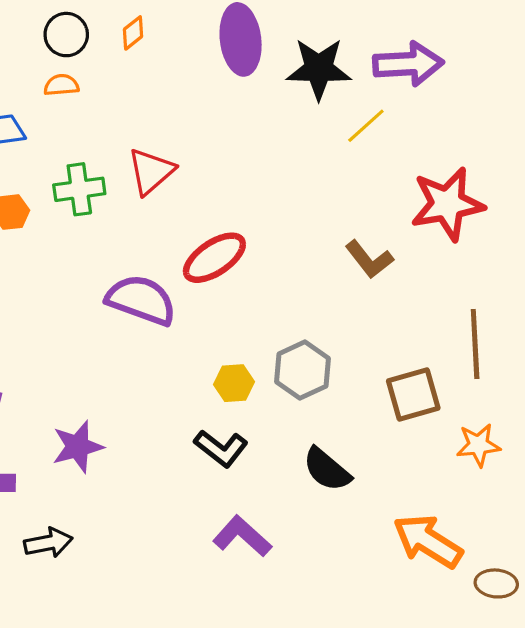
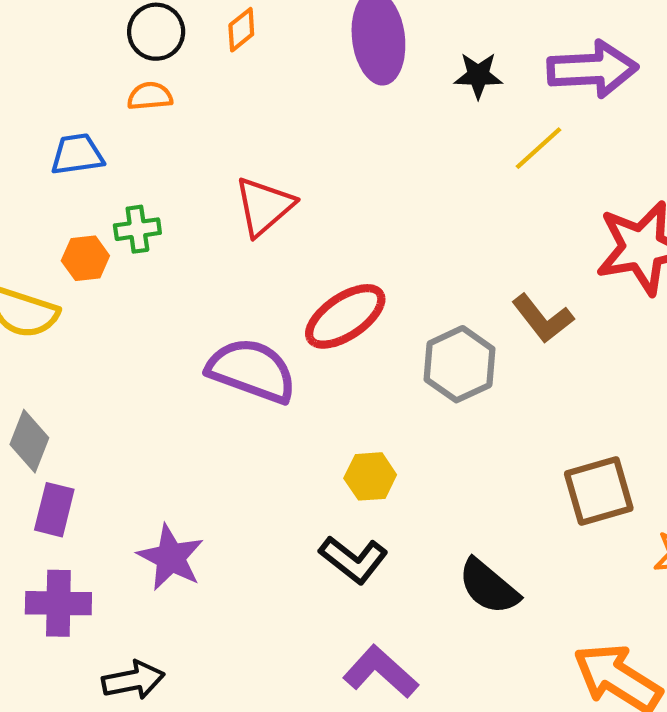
black star: (319, 69) -> (478, 75), size x0.6
green cross: (79, 189) -> (137, 229), moved, size x0.7
gray hexagon: (302, 370) -> (460, 364), moved
purple star: (78, 447) -> (171, 558), turned -30

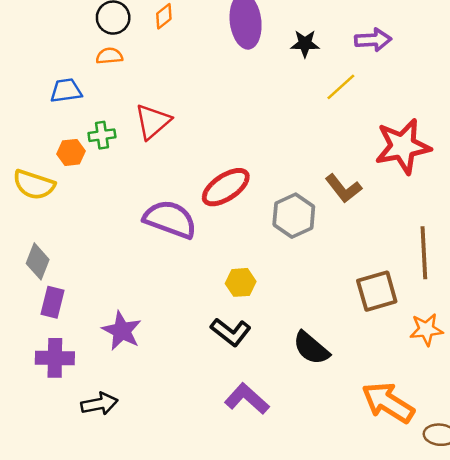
purple arrow: (593, 69) -> (373, 40), size x0.7
red triangle: (264, 206) -> (153, 122), moved

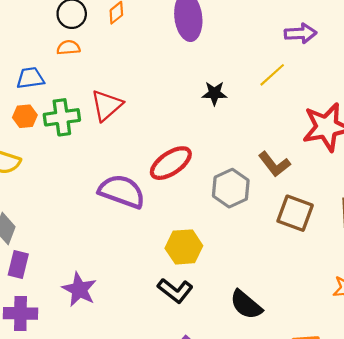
black star: (305, 44) -> (214, 93), moved
green cross: (102, 135) -> (62, 117), size x1.5
orange hexagon: (71, 152) -> (25, 116), moved
yellow hexagon: (241, 282) -> (184, 247), size x1.4
brown square: (377, 291) -> (295, 213), moved, turned 36

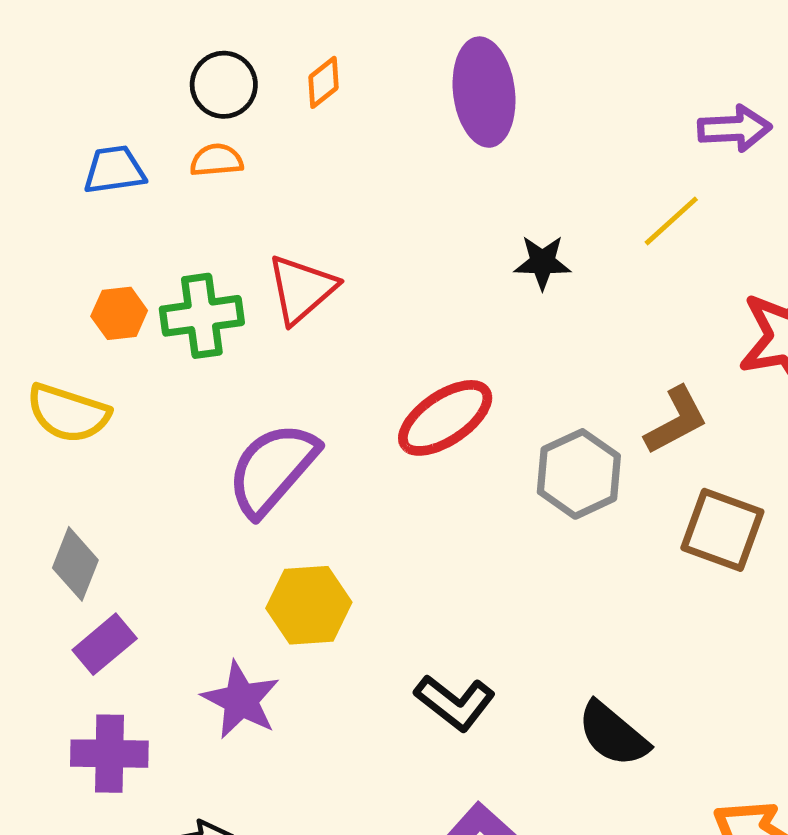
blue trapezoid: (30, 78) -> (114, 170), moved
brown L-shape: (274, 164) -> (676, 420), turned -80
purple semicircle: (122, 191) -> (272, 469), moved, turned -69
yellow hexagon: (184, 247) -> (309, 605), moved
purple rectangle: (18, 264) -> (105, 644), turned 36

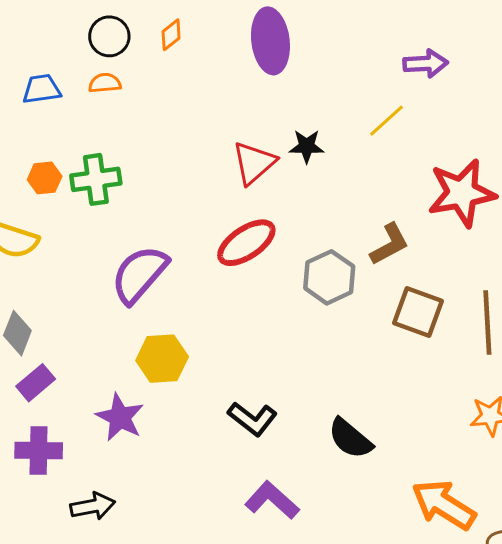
red triangle: (302, 289) -> (254, 163), moved

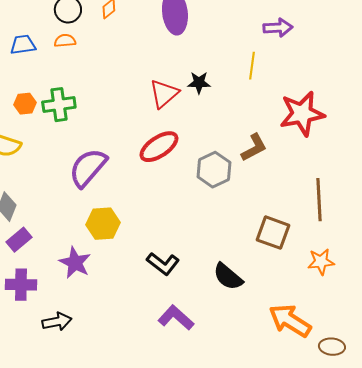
yellow line: (386, 121) -> (252, 66), turned -40
brown square: (418, 312) -> (273, 233), moved

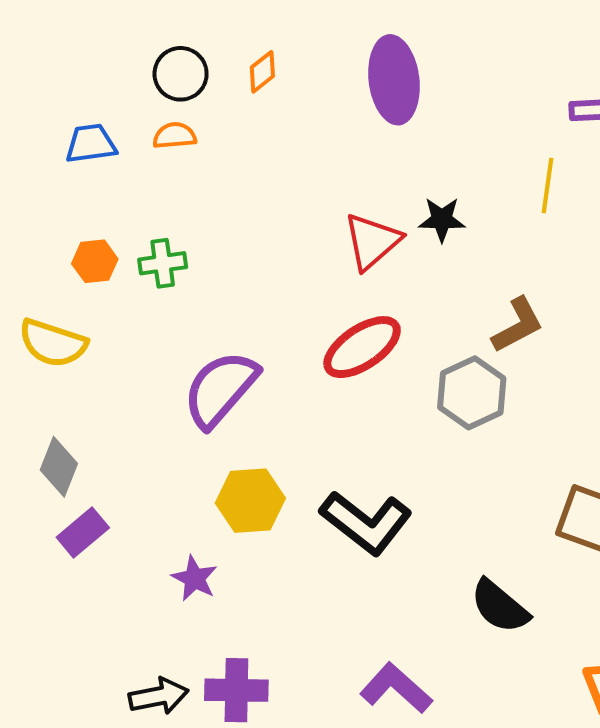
green cross: (59, 105) -> (163, 263), size x0.7
brown L-shape: (254, 148) -> (518, 325), moved
purple star: (75, 263) -> (195, 578), size x0.7
black L-shape: (163, 264) -> (366, 523), moved, size x1.4
purple cross: (21, 285) -> (236, 690), moved

